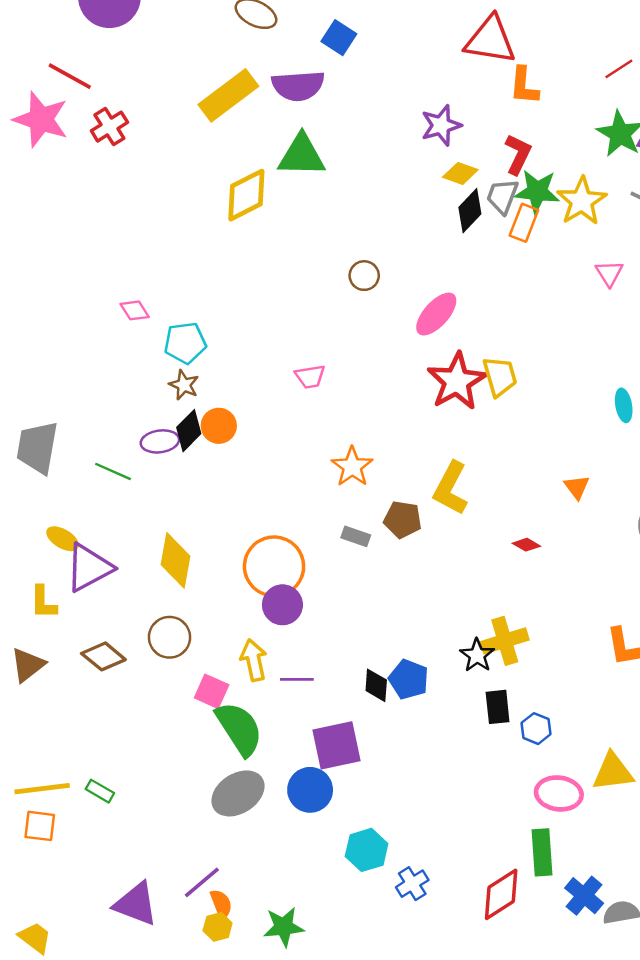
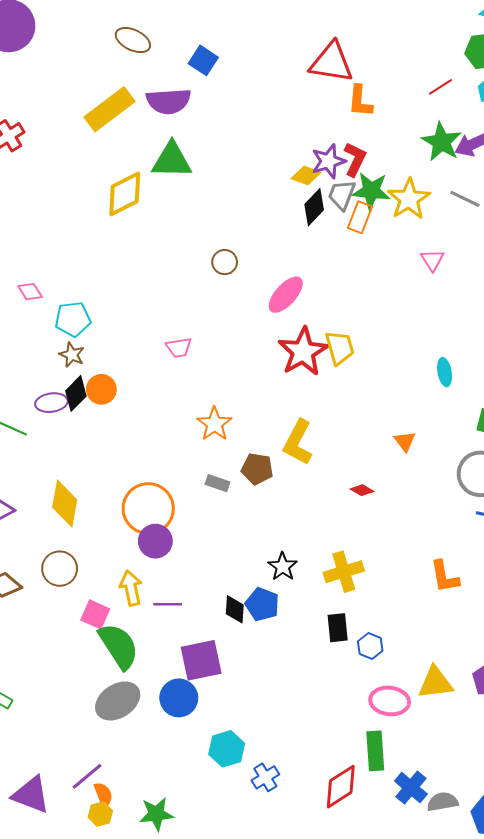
purple star: (441, 125) -> (328, 161), moved
black star: (477, 655) -> (283, 567), moved

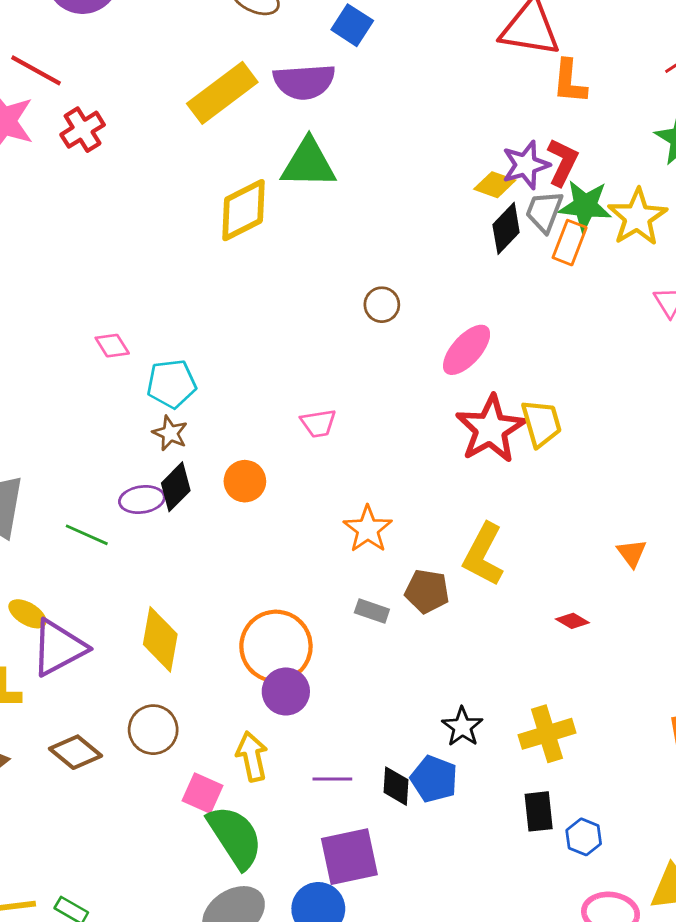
orange circle: (101, 389) -> (245, 481), moved
purple line: (168, 604) -> (332, 779), moved

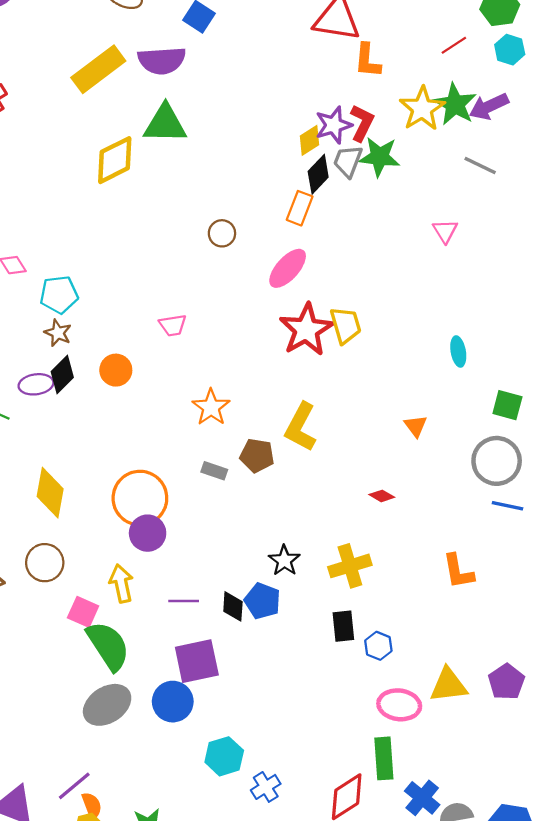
yellow diamond: (495, 185) -> (309, 140), turned -52
yellow star: (637, 217) -> (422, 109), moved
orange rectangle: (570, 243) -> (300, 208), moved
red diamond: (572, 621) -> (382, 496), moved

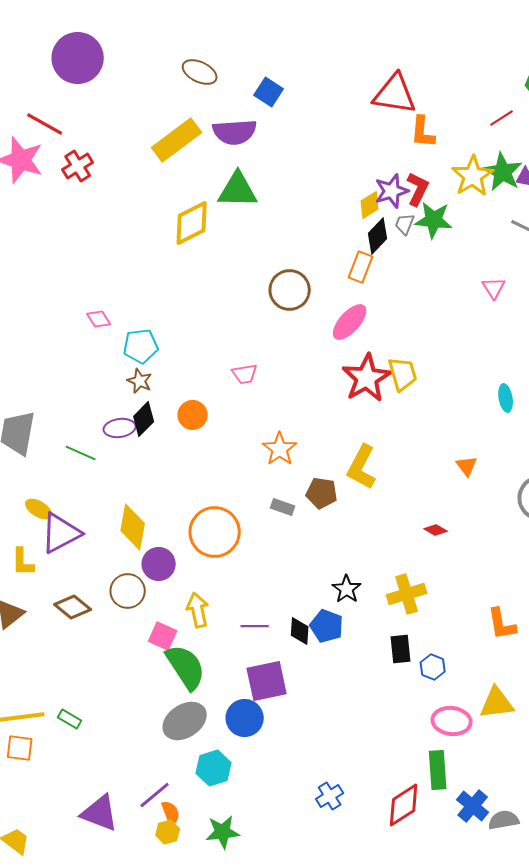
gray trapezoid: (348, 161) -> (405, 224), size x0.7
brown circle: (222, 233) -> (290, 290), size x1.6
purple circle: (148, 533) -> (159, 564), moved
orange L-shape: (458, 571) -> (502, 624), moved
cyan hexagon: (224, 756) -> (214, 768), moved

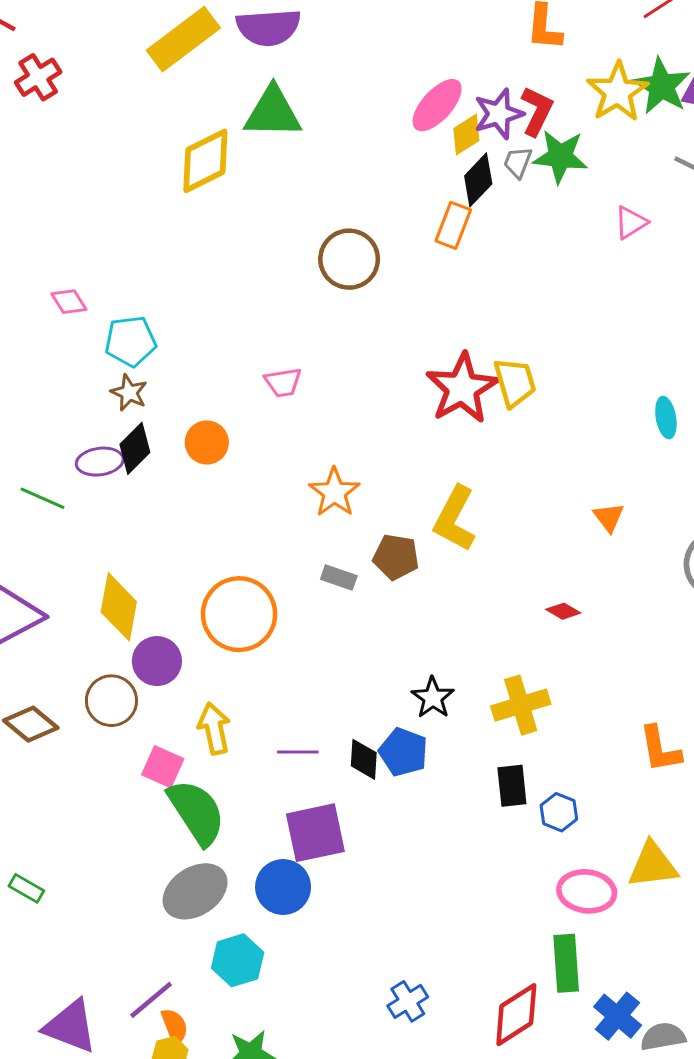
pink triangle: (494, 288) -> (631, 222), moved, turned 30
pink ellipse: (350, 322) -> (437, 105), moved

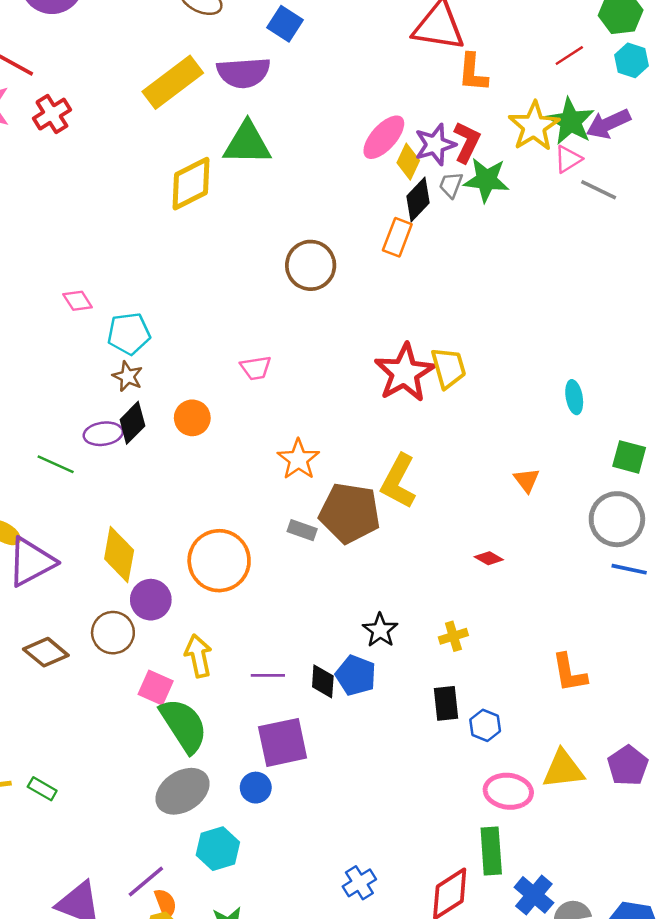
yellow diamond: (466, 134) -> (408, 162), turned -32
pink triangle: (631, 222) -> (568, 159), moved
brown pentagon: (396, 557) -> (350, 513), size x1.6
yellow cross: (521, 705) -> (453, 636), size x0.6
blue circle: (283, 887) -> (256, 788), size x0.7

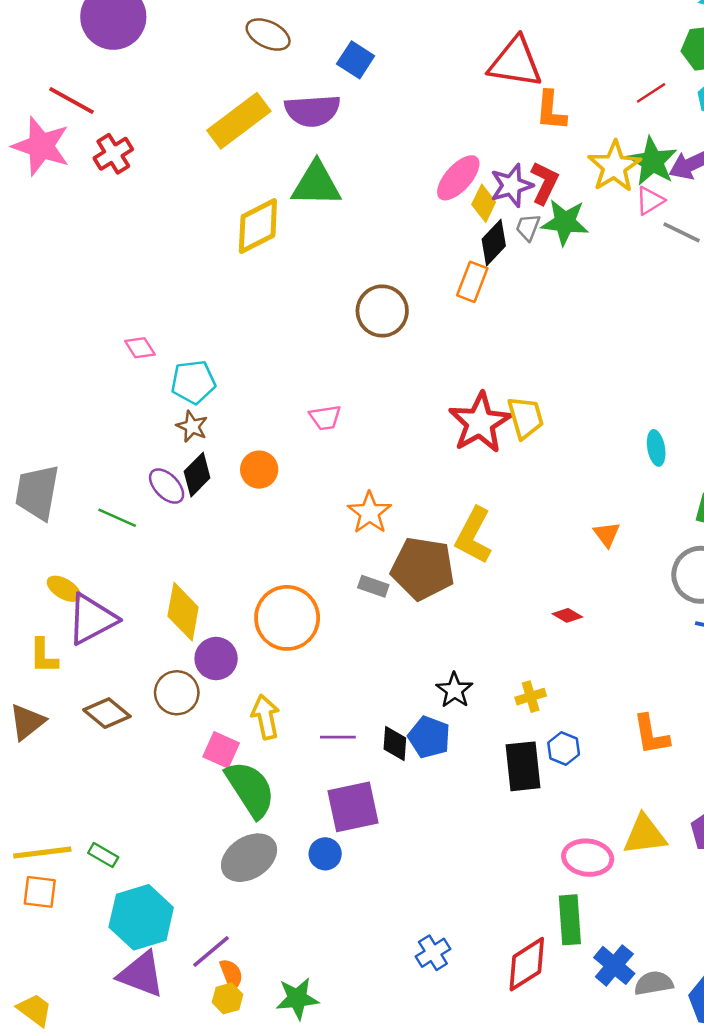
purple ellipse: (103, 434) -> (167, 486), turned 54
black rectangle: (446, 703) -> (523, 766), size x1.4
blue hexagon: (485, 725) -> (564, 749), moved
cyan hexagon: (218, 849) -> (141, 917), moved, size x1.4

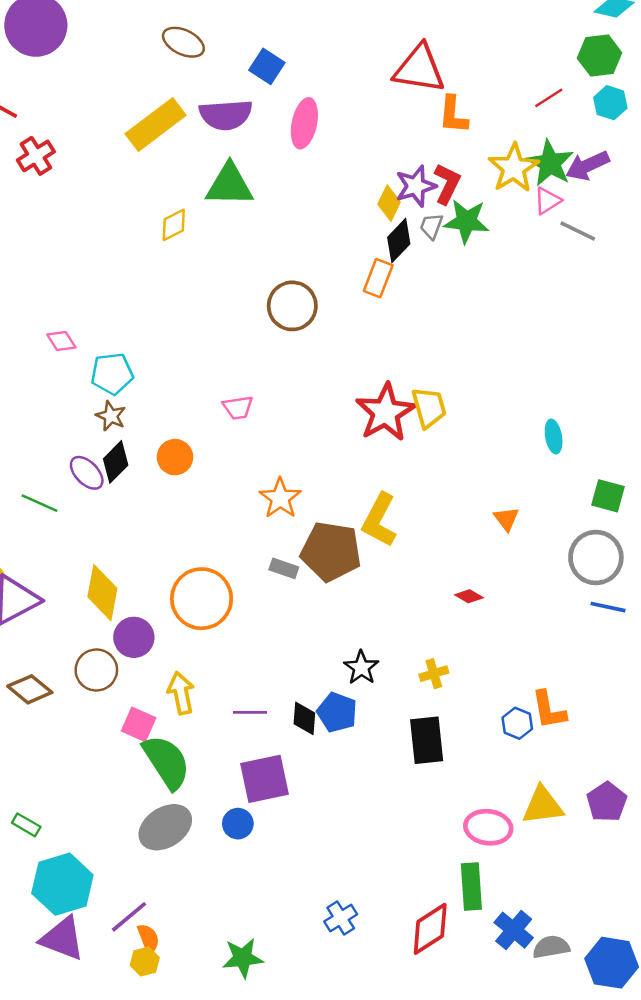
pink ellipse: (458, 178) -> (304, 123), moved, turned -30
yellow diamond: (258, 226) -> (174, 225), size x0.6
blue hexagon: (564, 749) -> (517, 723), moved
green star: (297, 998) -> (243, 958), moved

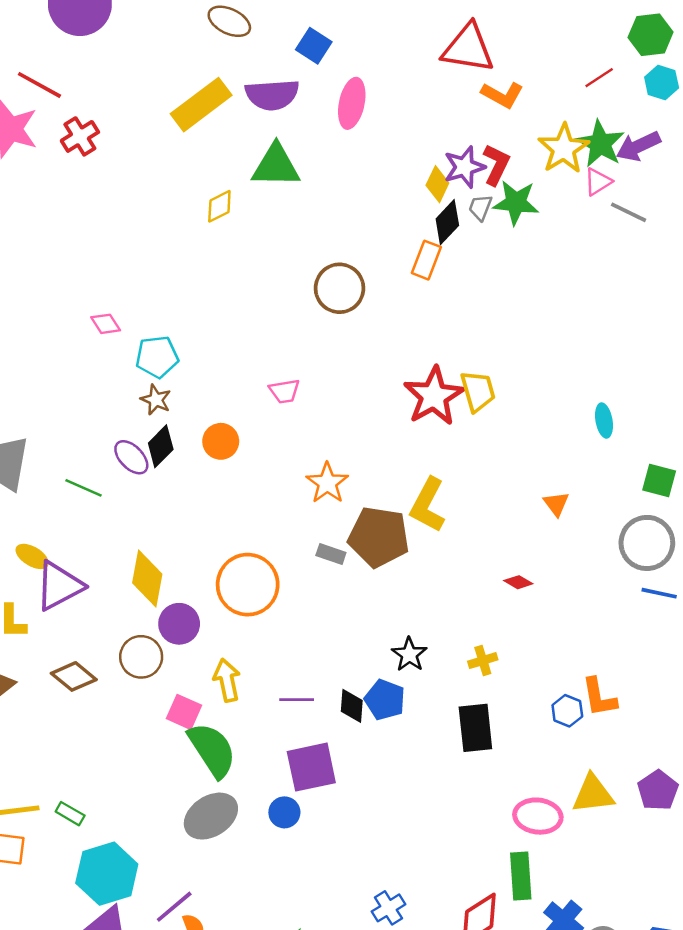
orange L-shape: (453, 115) -> (502, 95), turned -66

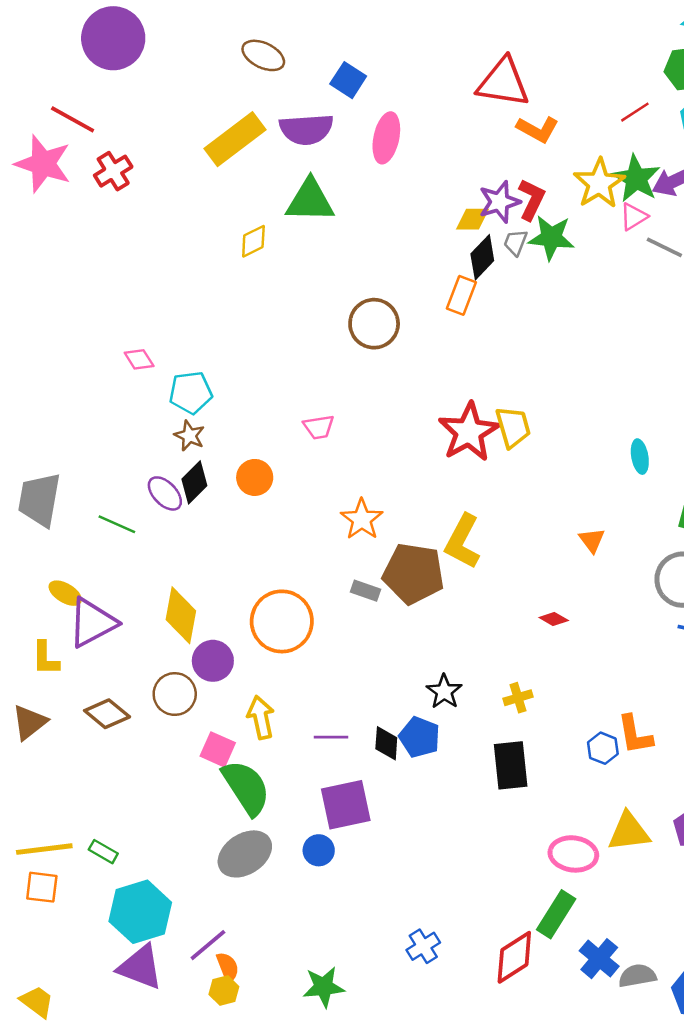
yellow diamond: (437, 184) -> (472, 219), turned 64
green rectangle: (521, 876) -> (556, 914), turned 36

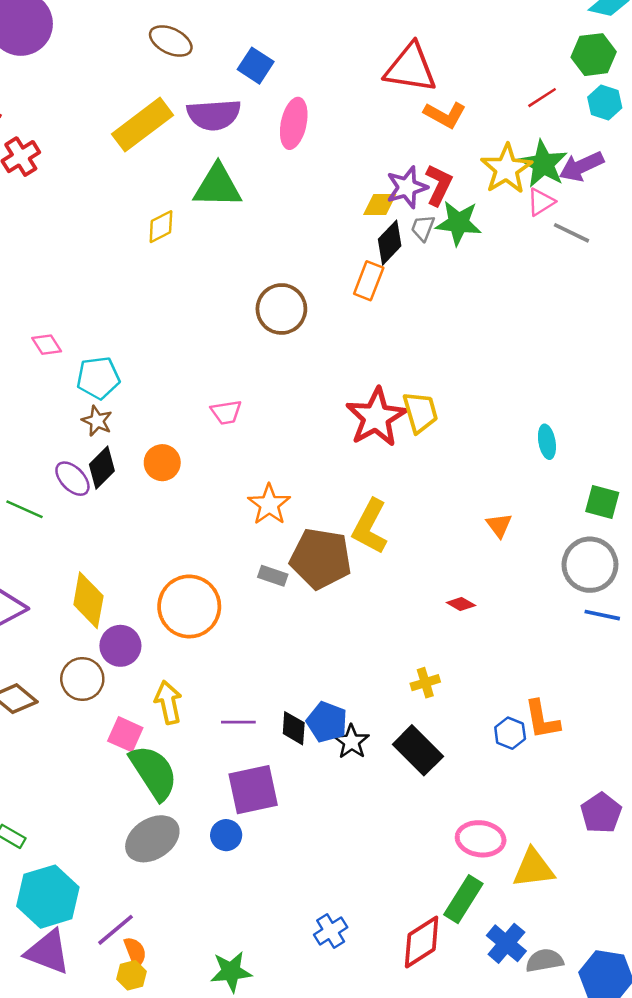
black star: (444, 692) -> (352, 742), moved
black rectangle: (511, 765) -> (418, 750), turned -39
yellow triangle: (629, 832) -> (533, 868), moved

